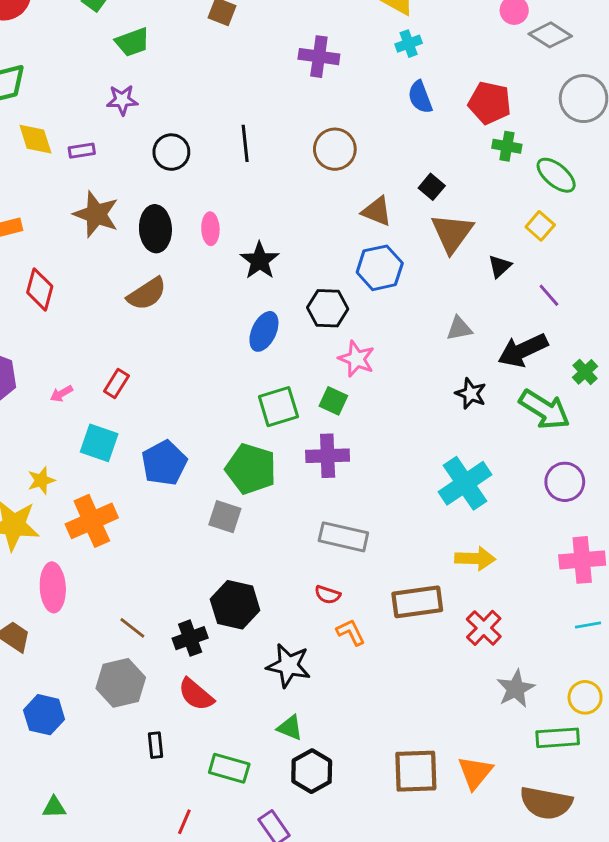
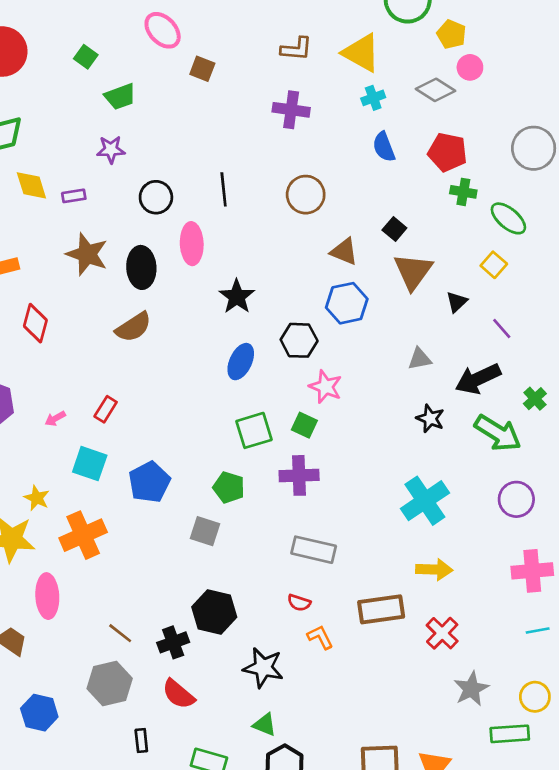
gray diamond: (550, 35) -> (436, 90), moved
pink ellipse: (210, 229) -> (192, 244), moved, size x1.4
green pentagon: (251, 469) -> (229, 487), size x0.7
yellow star: (41, 480) -> (37, 498), turned -30

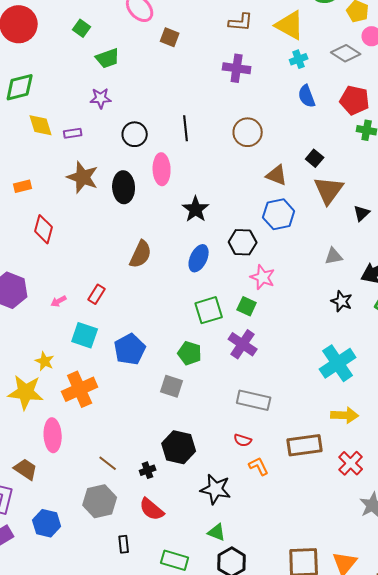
brown semicircle: (133, 327) -> (141, 254), moved, turned -32
purple cross: (299, 475) -> (243, 344), turned 36
black cross: (173, 642) -> (148, 470), size x0.7

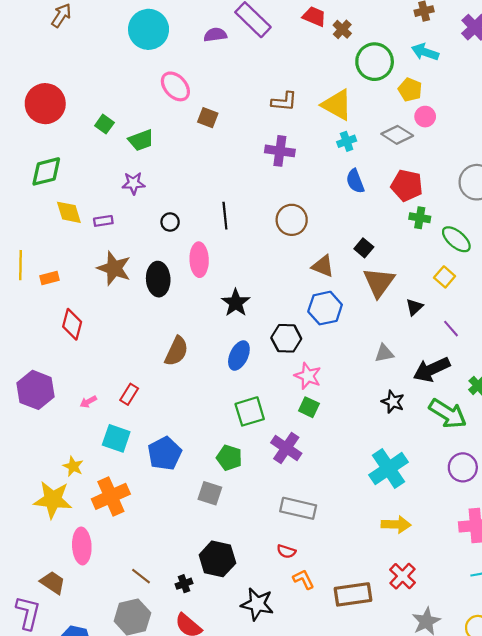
green square: (82, 28) -> (104, 124), moved
black circle: (135, 134) -> (170, 222), size x0.7
green square: (247, 306) -> (309, 407), moved
brown rectangle: (305, 445) -> (353, 594), moved

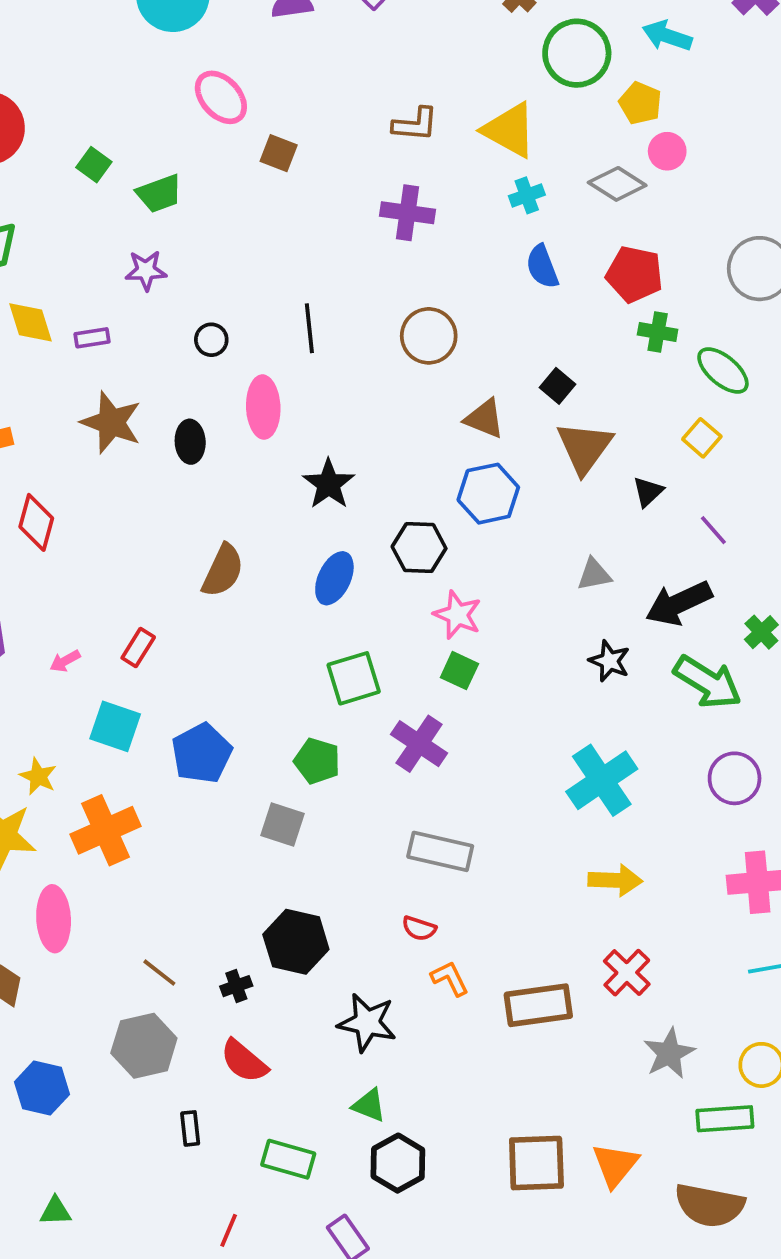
black ellipse: (158, 279) -> (190, 442), size x0.7

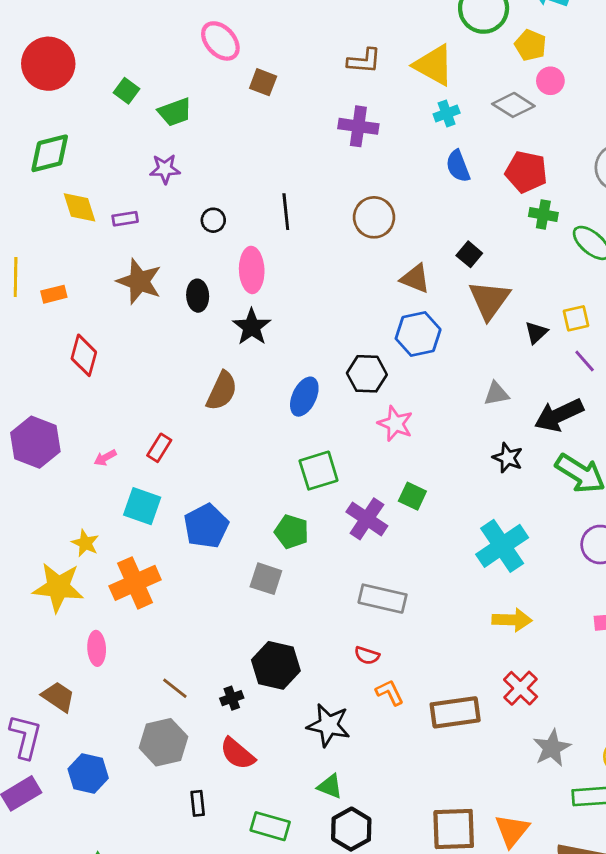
yellow square: (702, 438) -> (576, 318), moved, turned 36
black star: (329, 484) -> (252, 327), moved
green square: (459, 671) -> (412, 496), moved
pink ellipse: (54, 919) -> (97, 648), size x0.7

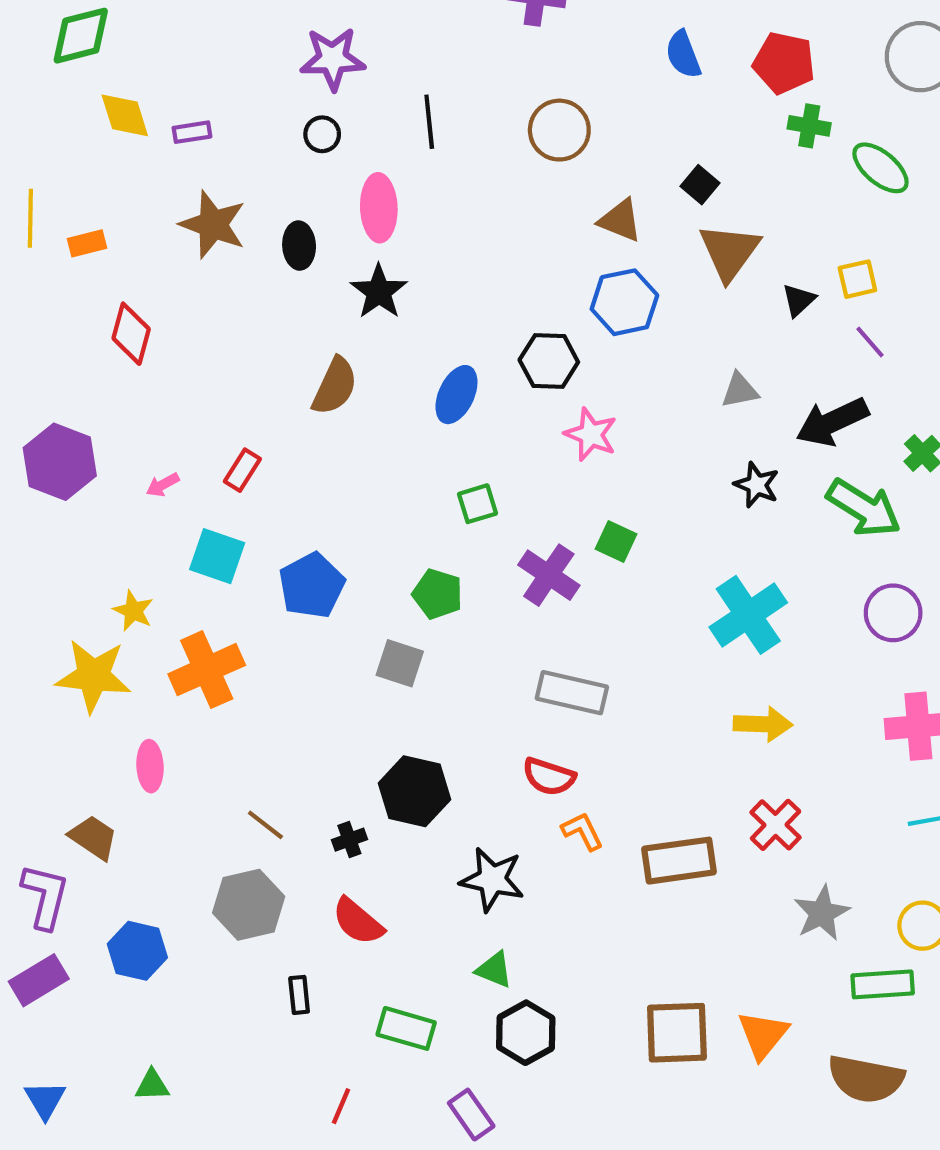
purple star: (165, 169) -> (333, 59), moved, size x1.4
green square: (319, 471) -> (477, 504), size x0.7
red semicircle: (367, 655) -> (549, 777), size x1.4

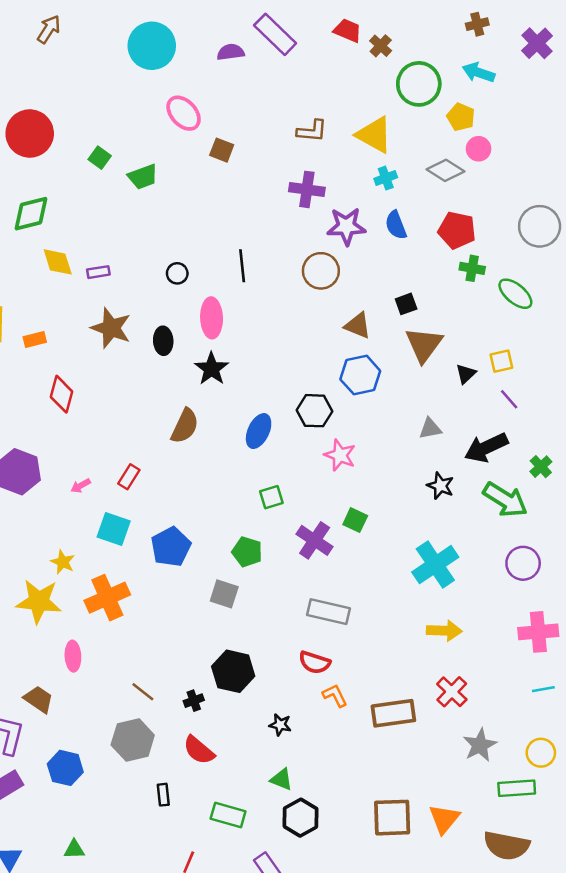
purple star: (333, 59) -> (346, 226), moved
black square: (700, 185) -> (406, 304), turned 30
black star: (492, 879) -> (280, 725), size x0.6

